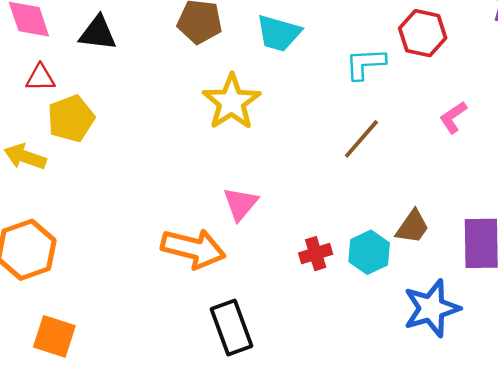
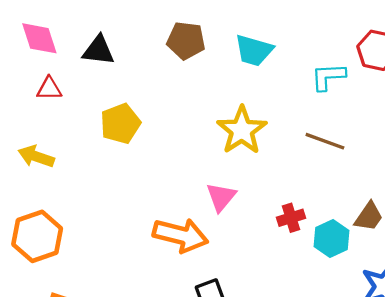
yellow star: (231, 102) -> (242, 130), moved
yellow pentagon: (71, 119) -> (120, 124), moved
brown line: (361, 139) -> (325, 141), turned 69
red cross: (316, 254) -> (291, 218), moved

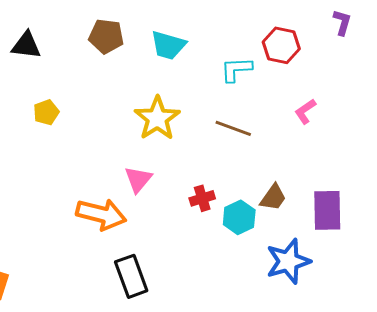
yellow pentagon: (120, 124) -> (46, 112), size x0.7

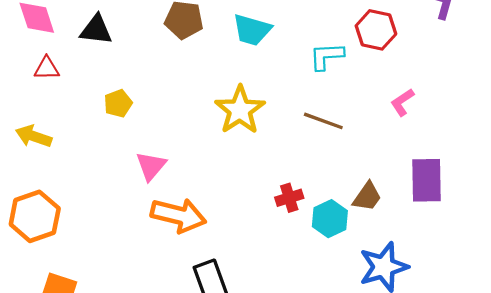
pink triangle: (138, 179) -> (151, 166), moved
purple rectangle: (327, 210) -> (426, 180), moved

